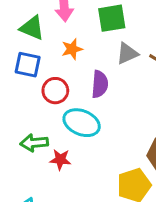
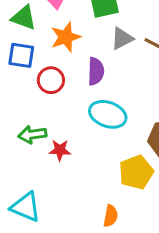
orange star: (72, 49) -> (66, 37), size x1.4
cyan ellipse: (82, 123) -> (108, 114), moved

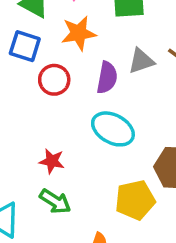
gray triangle: (122, 38) -> (141, 61), moved
green arrow: (32, 135) -> (55, 201), moved, turned -148

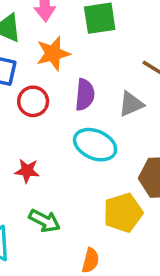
gray triangle: (141, 61) -> (131, 104), moved
red star: (52, 161) -> (27, 171), moved

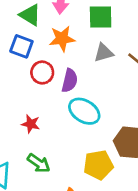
purple semicircle: (85, 95) -> (70, 81), moved
gray triangle: (131, 104) -> (104, 53), moved

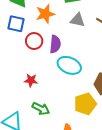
gray triangle: (104, 53) -> (78, 20), turned 35

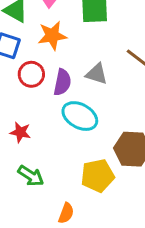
gray triangle: (78, 20) -> (97, 74), moved

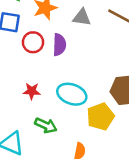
gray triangle: (97, 74) -> (82, 17), moved
cyan ellipse: (80, 116) -> (72, 94), moved

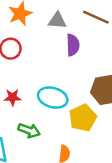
purple semicircle: (59, 45) -> (73, 45), moved

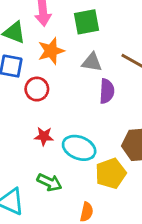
red star: (13, 97) -> (44, 136), moved

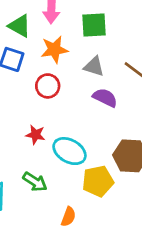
red circle: (37, 89) -> (48, 86), moved
purple semicircle: (107, 91) -> (105, 98), turned -75

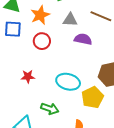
red star: (35, 135) -> (28, 76), moved

